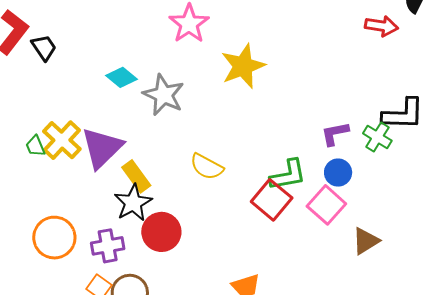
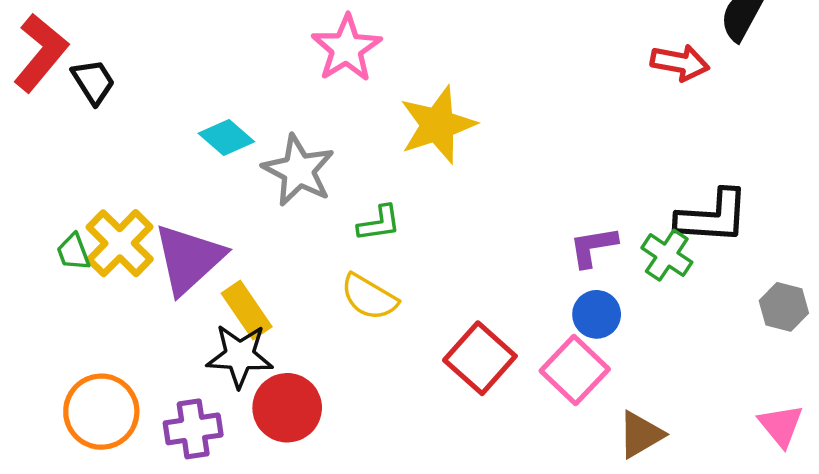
green L-shape: (288, 175) -> (379, 223), moved, size x0.7
black star: (133, 203) -> (240, 356), turned 30

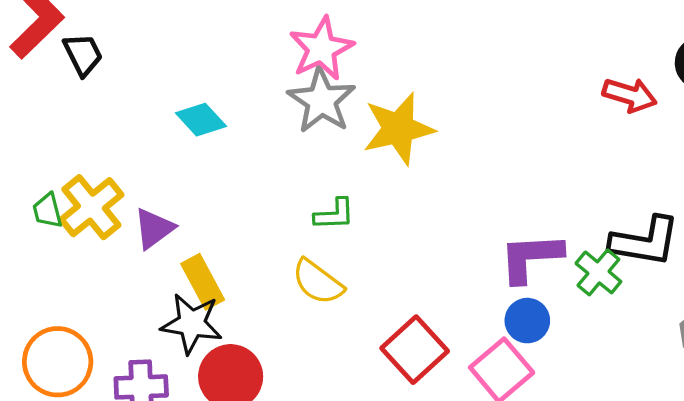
gray star: (298, 170) -> (321, 100), moved
purple L-shape: (593, 247) -> (531, 257), size x1.4
purple triangle: (189, 259) -> (154, 228), size x0.6

